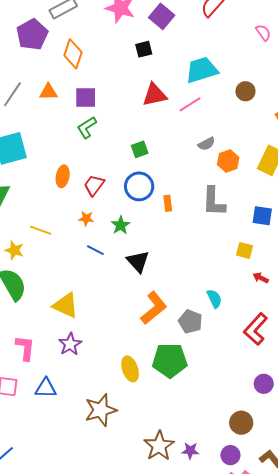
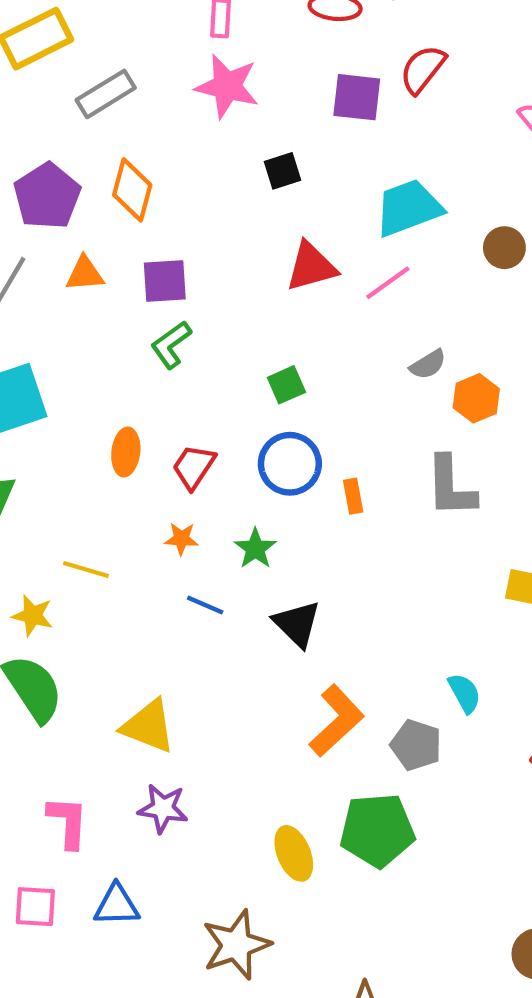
purple square: (162, 16) -> (357, 97), moved, turned -30
purple pentagon: (32, 34) -> (47, 196), moved
purple star: (70, 344) -> (163, 808), turned -30

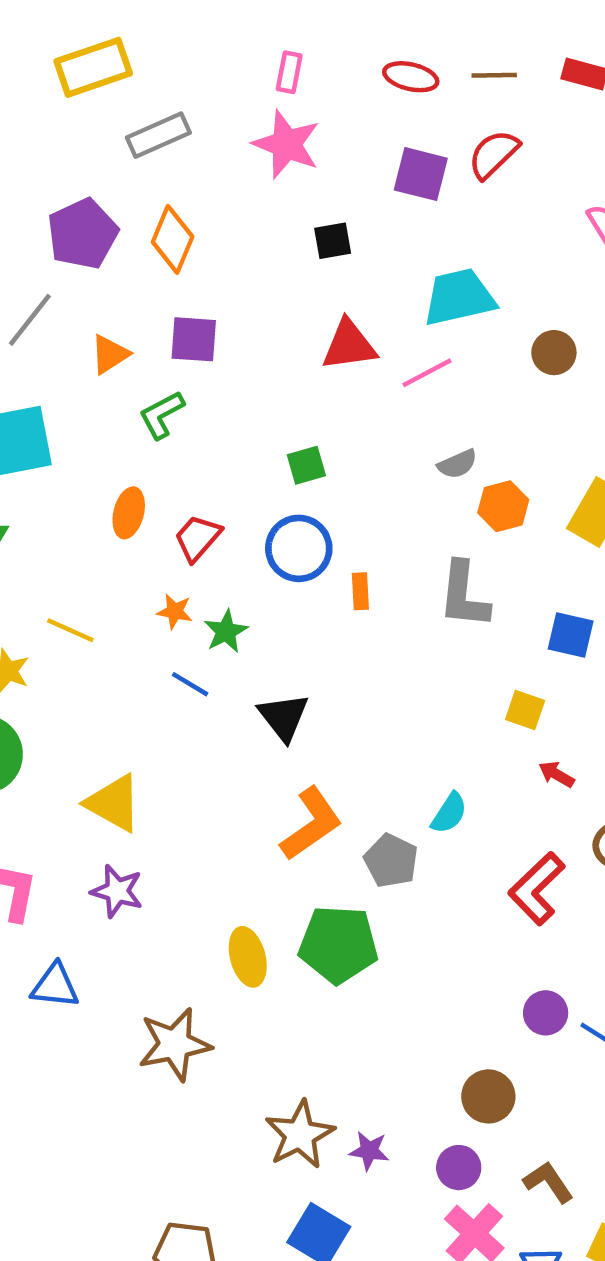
orange triangle: (85, 274) -> (110, 354), moved, turned -36
green L-shape: (171, 345) -> (162, 415), moved
green star: (255, 549) -> (226, 631), moved
cyan semicircle: (465, 693) -> (449, 813), turned 54

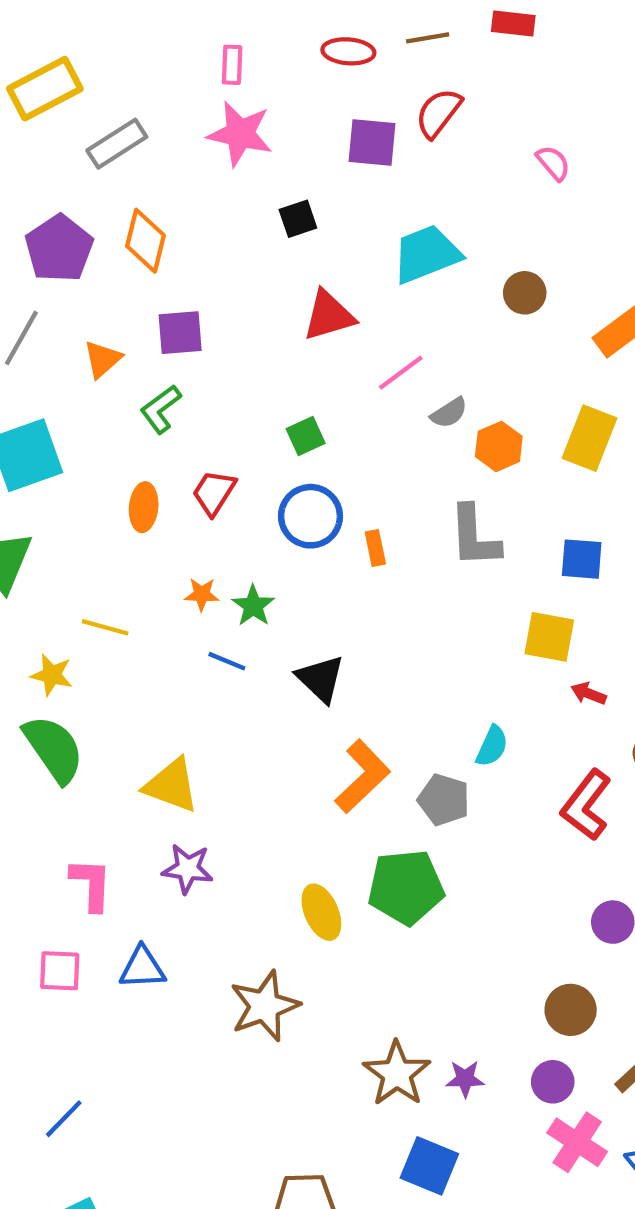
pink line: (427, 373) -> (401, 373), moved
red trapezoid: (198, 538) -> (214, 492), moved
yellow square: (525, 710) -> (549, 637), size x1.4

